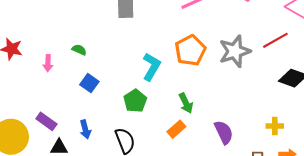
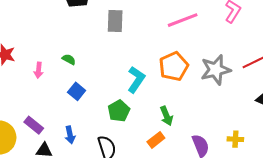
yellow cross: (275, 126) -> (235, 139), moved

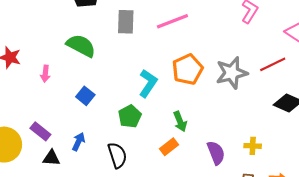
pink line: (183, 20) -> (172, 21), moved
green semicircle: (69, 59) -> (81, 46), moved, size x2.0
blue arrow: (70, 135) -> (78, 142), turned -144

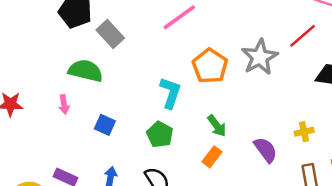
gray rectangle: (126, 22) -> (110, 34), moved, turned -30
pink arrow: (45, 74) -> (64, 104), moved

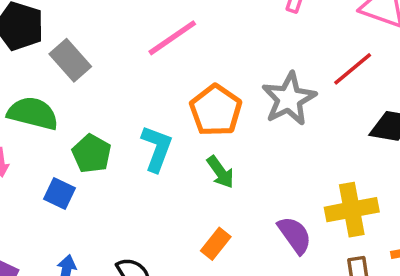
green arrow: (217, 126) -> (220, 172), moved
yellow cross: (304, 132) -> (352, 210), size x1.8
green pentagon: (160, 135) -> (92, 154), moved

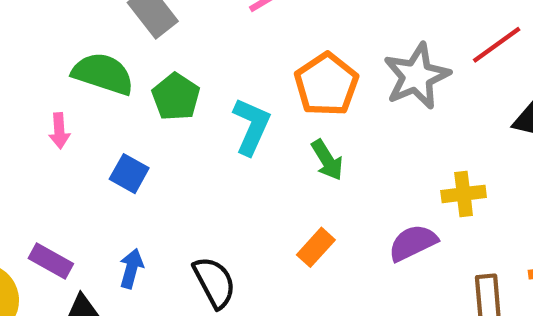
green pentagon: (92, 154) -> (176, 97), moved
yellow cross: (352, 210) -> (464, 194), moved, size x0.7
purple semicircle: (295, 235) -> (413, 243), turned -84

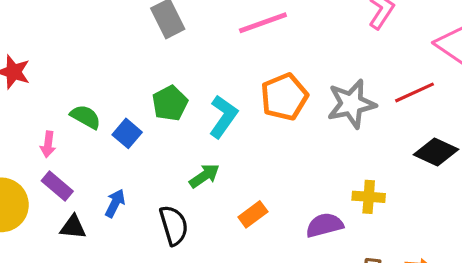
green semicircle: (103, 74) -> (86, 117), moved, size x0.7
green pentagon: (176, 97) -> (170, 103), moved
pink arrow: (59, 131) -> (48, 144), moved
green arrow: (327, 160) -> (204, 176), moved, turned -104

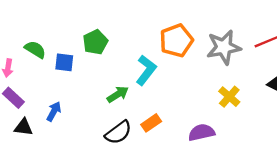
cyan L-shape: (223, 117) -> (146, 70), moved
blue square: (127, 133) -> (64, 62), turned -36
yellow cross: (369, 197) -> (229, 97), moved, turned 35
black semicircle: (174, 225) -> (118, 132), moved, turned 68

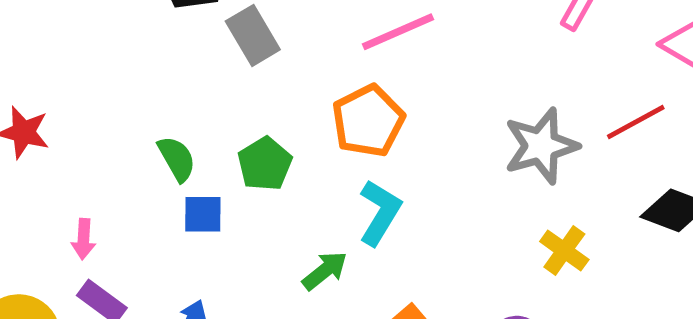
orange pentagon: (176, 41) -> (368, 121), moved
green semicircle: (35, 49) -> (177, 159), moved, turned 35

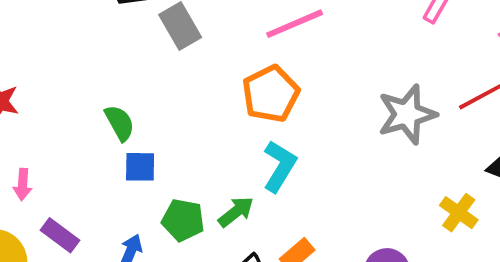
green pentagon: (265, 164) -> (183, 220), moved, turned -30
pink arrow: (83, 239) -> (23, 184), moved
yellow cross: (564, 250) -> (459, 213), moved

